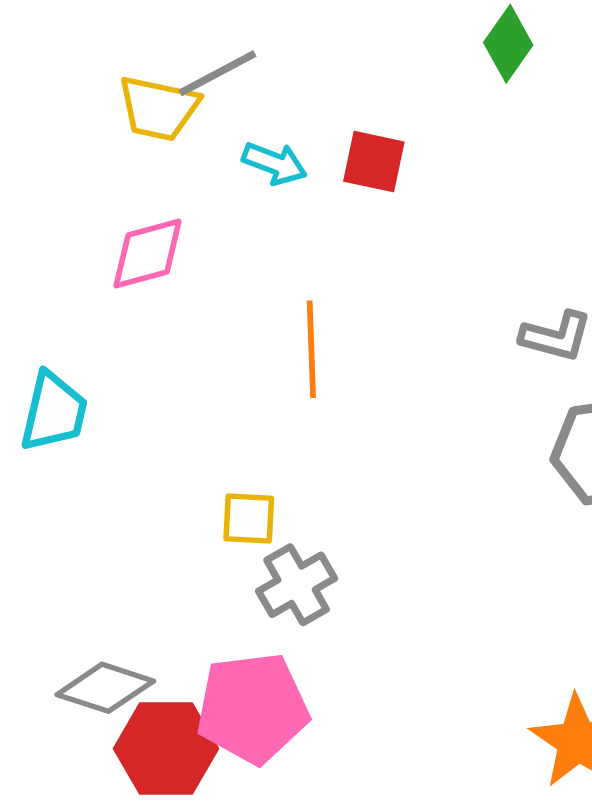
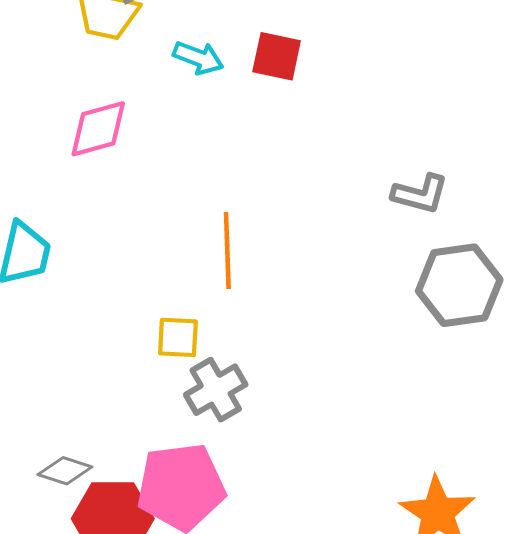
orange line: (311, 349) -> (227, 251), moved
gray diamond: (105, 688) -> (65, 471), size x0.7

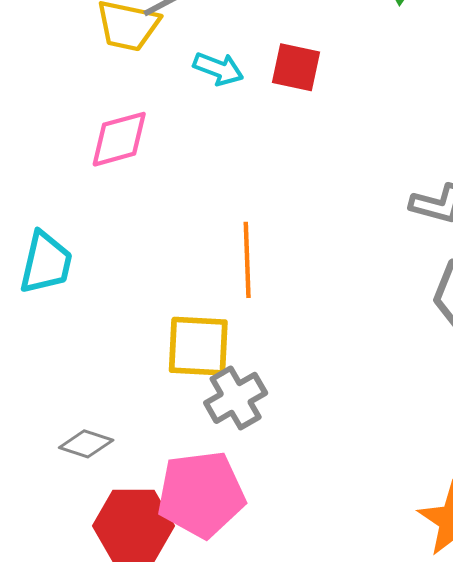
yellow square: (178, 337) -> (198, 346), size x1.5
gray diamond: (65, 471) -> (86, 444), moved

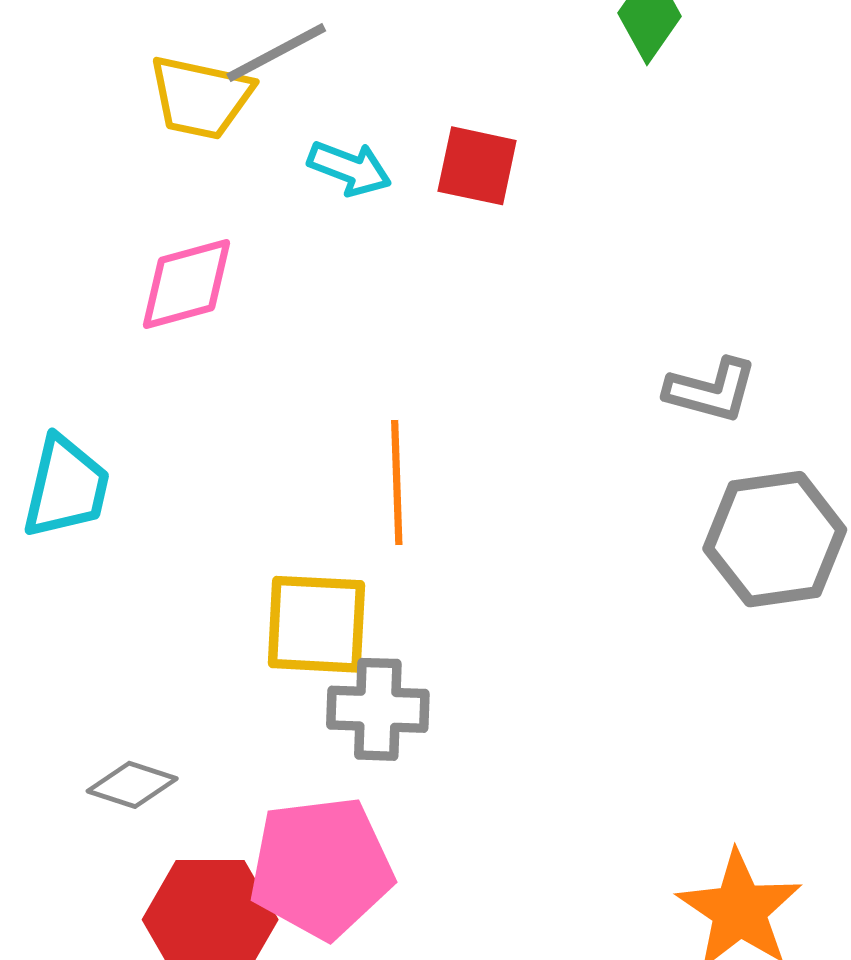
gray cross: (236, 398) -> (378, 709), turned 32

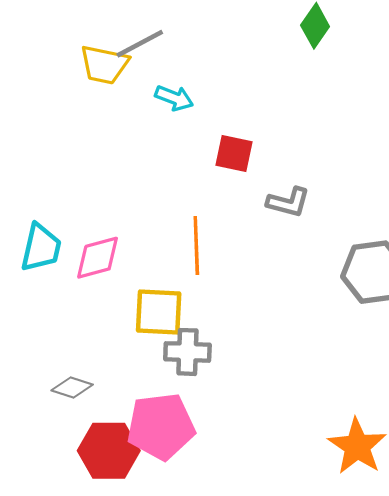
red square: (477, 166) -> (234, 153), moved
pink diamond: (186, 284) -> (98, 258), moved
gray L-shape: (711, 390) -> (288, 202), moved

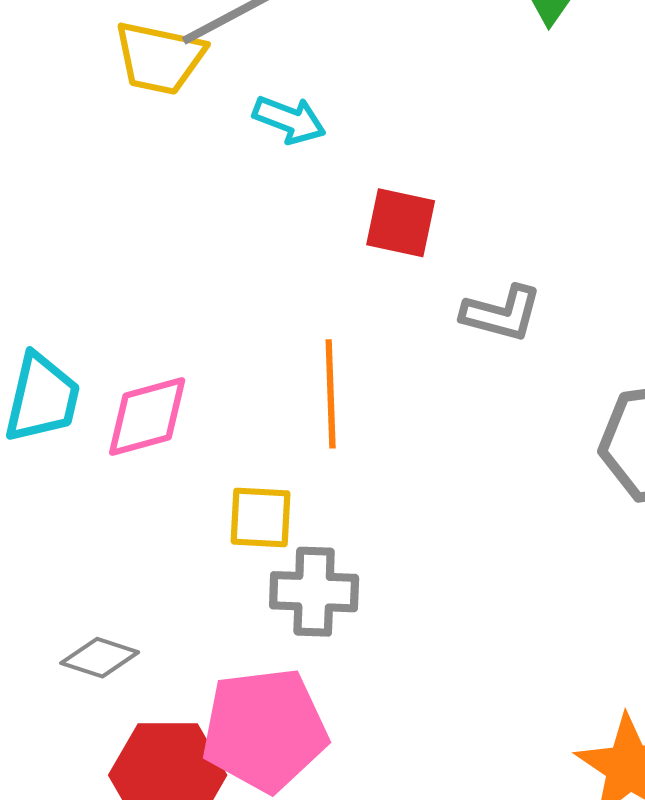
yellow square: (159, 312) -> (260, 517), size x0.7

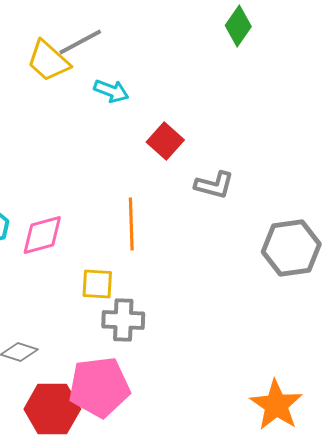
yellow trapezoid: (159, 58) -> (48, 61), turned 30
red square: (401, 223) -> (165, 141), turned 30

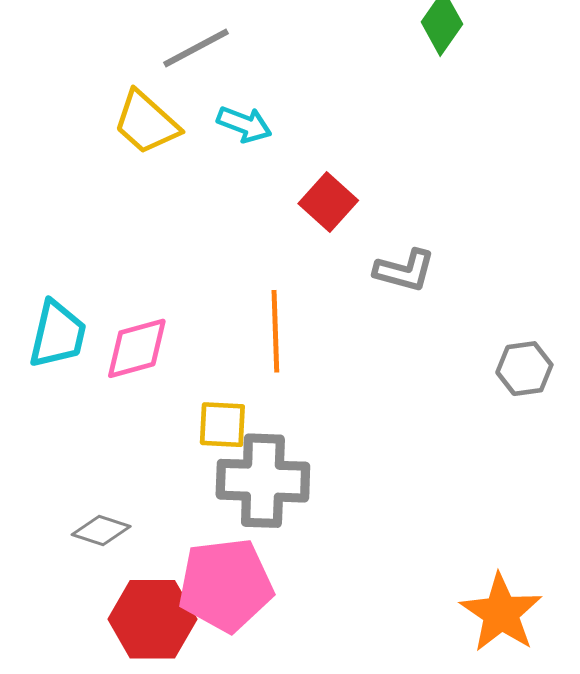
yellow trapezoid: (48, 61) -> (146, 123), moved
gray hexagon: (291, 248) -> (524, 369), size x0.6
gray cross: (123, 320) -> (263, 481), size x1.4

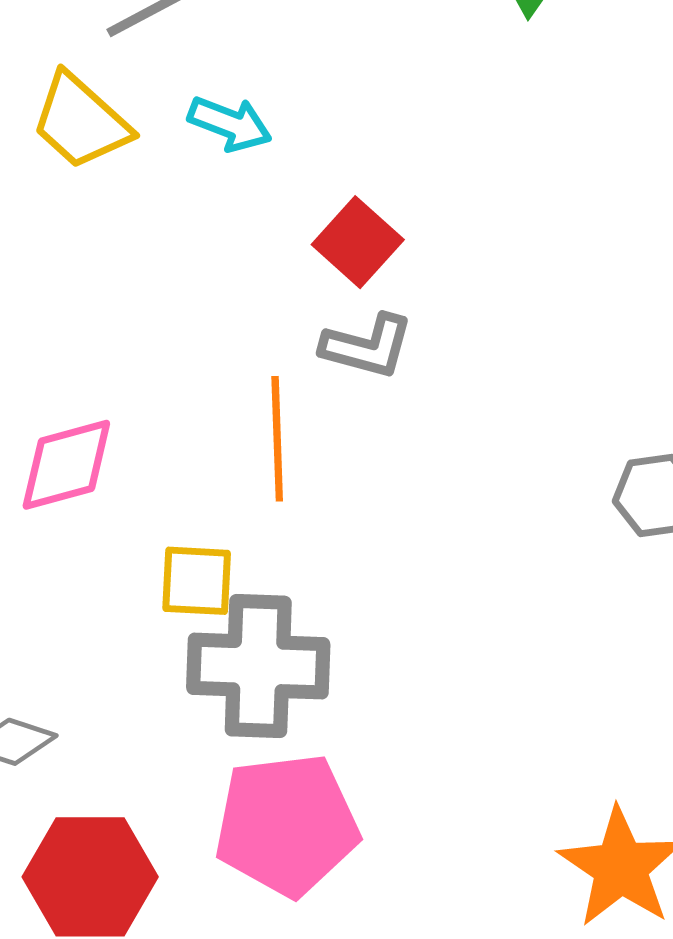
gray L-shape: (405, 271) -> (367, 346), moved
pink pentagon: (226, 585) -> (287, 825), moved

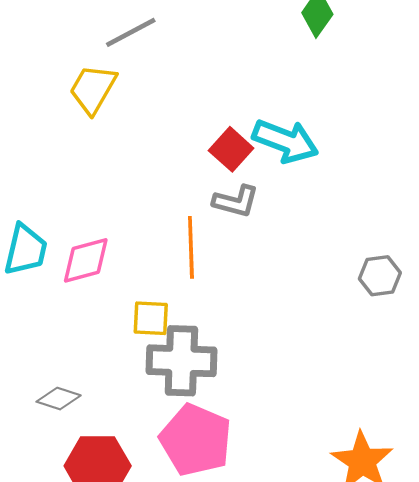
yellow trapezoid: (81, 121) -> (93, 89), turned 78
cyan arrow: (230, 124) -> (285, 141), moved, size x1.6
pink pentagon: (287, 825) -> (196, 440), turned 30

